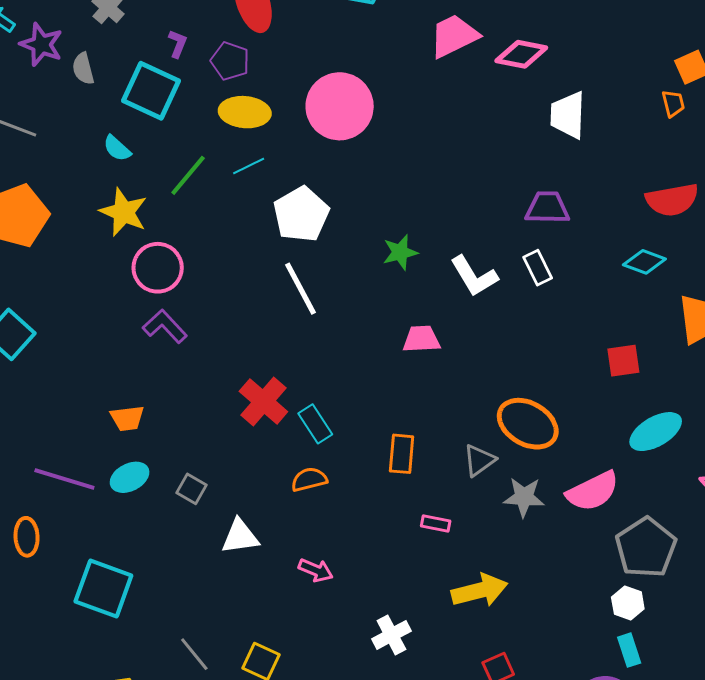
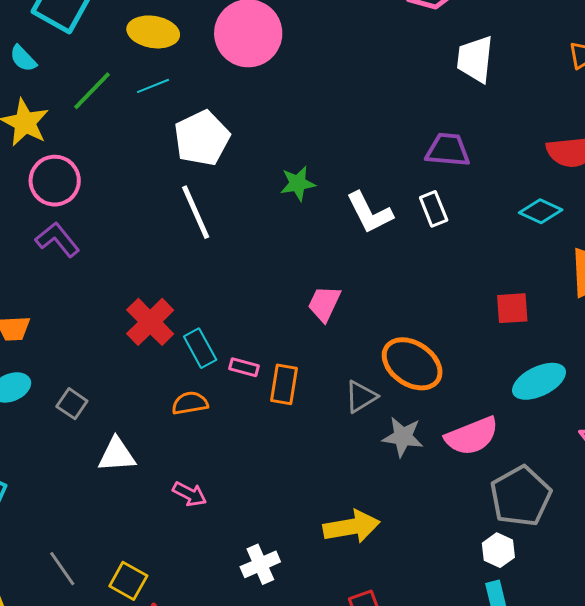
pink trapezoid: (421, 339) -> (324, 304), moved, turned -66
pink rectangle: (436, 524) -> (244, 367), moved

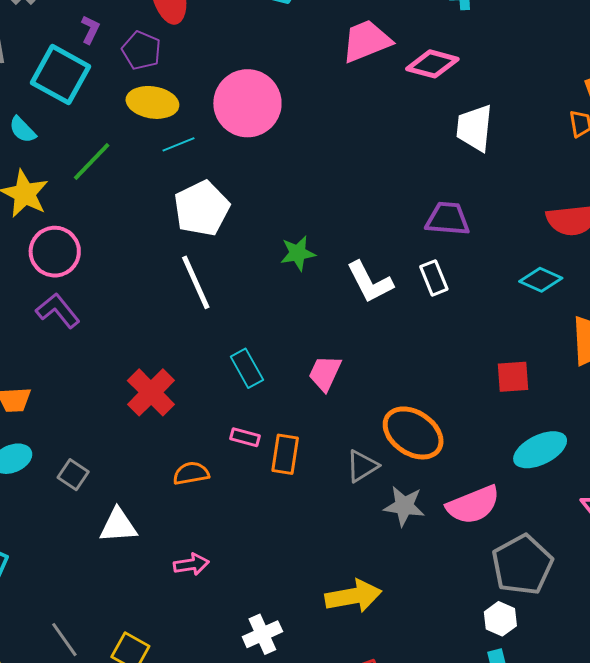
cyan line: (153, 86) -> (179, 144), moved
cyan rectangle: (200, 348) -> (247, 368), moved
pink arrow: (190, 494) -> (191, 564), turned -36

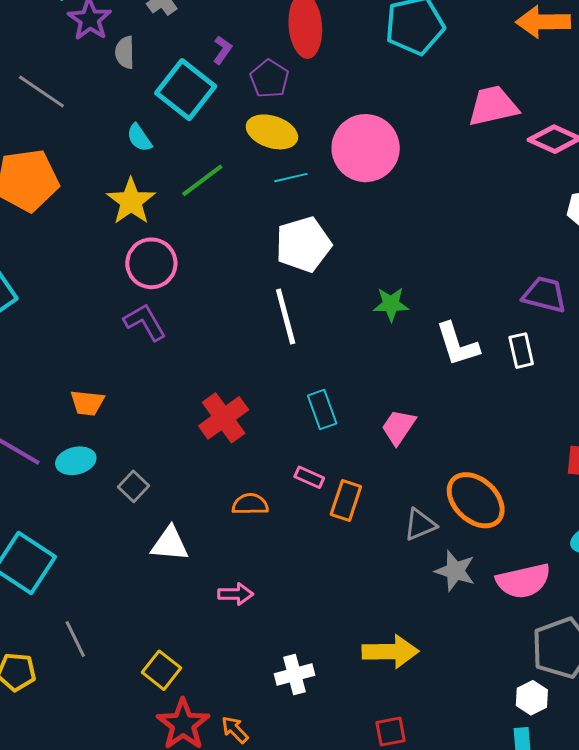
gray line: (64, 640) -> (75, 639), moved

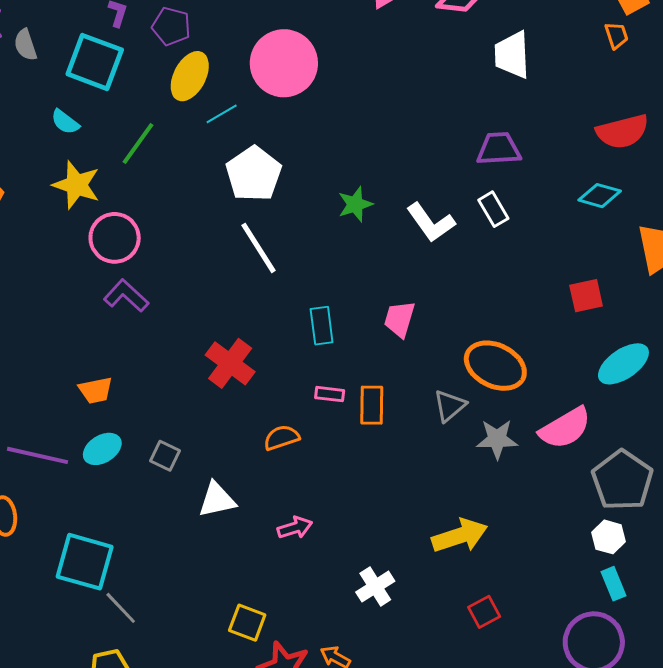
yellow ellipse: (272, 132) -> (190, 76), turned -63
cyan rectangle: (322, 410) -> (322, 326), turned 30
gray line: (75, 639) -> (121, 608), moved

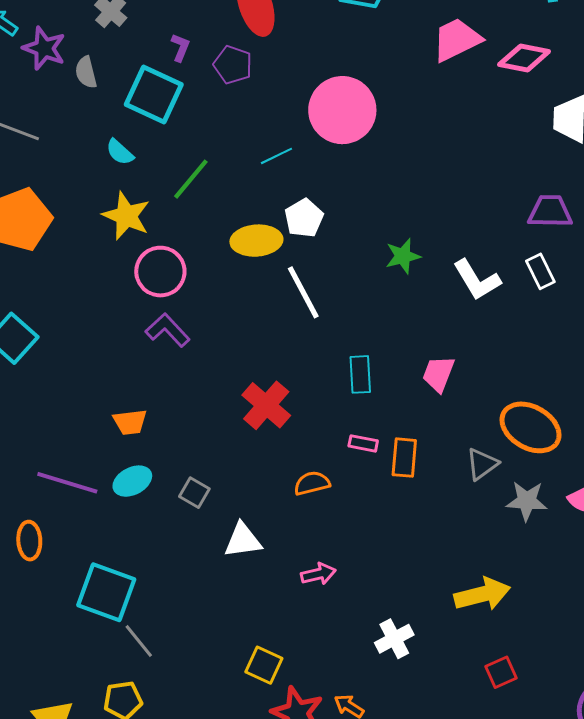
yellow ellipse: (190, 76) -> (256, 241), moved, turned 54
white pentagon: (254, 174) -> (304, 218), size x0.7

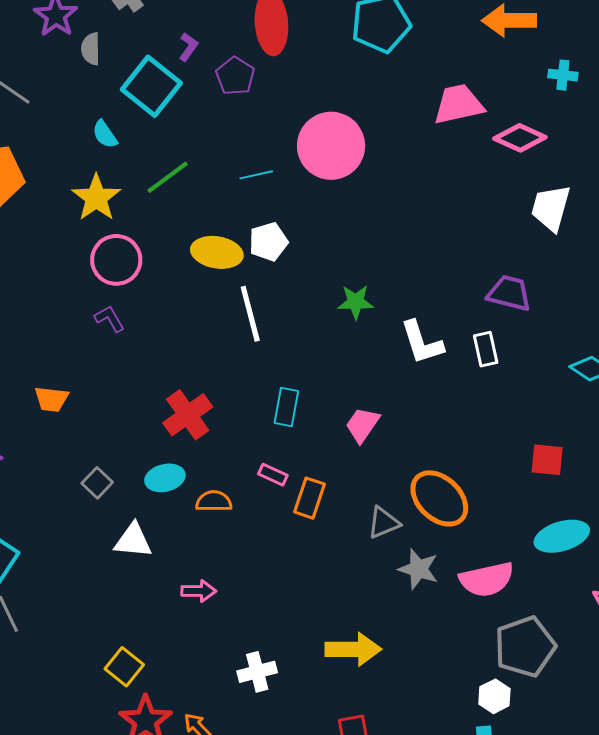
purple L-shape: (168, 330) -> (109, 319), size x0.7
cyan ellipse: (132, 481) -> (165, 478), moved

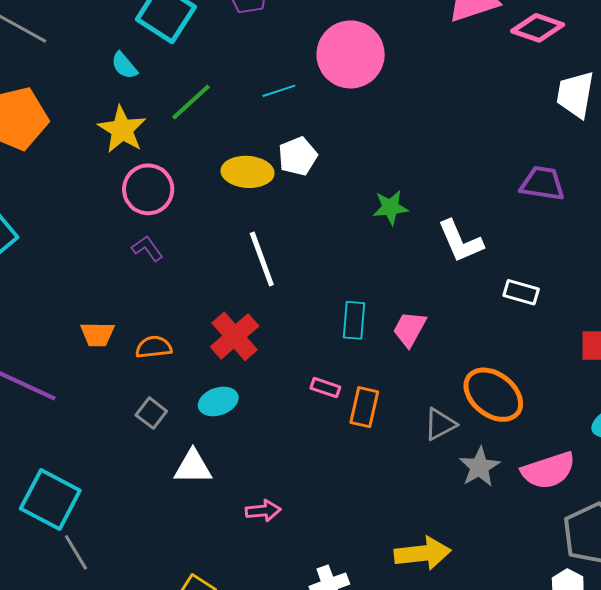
white line: (250, 314) -> (262, 259), moved
white rectangle: (486, 349) -> (521, 292), moved, turned -56
cyan rectangle: (286, 407) -> (354, 320), moved
orange semicircle: (214, 501) -> (154, 347), moved
gray star: (418, 569) -> (479, 467), turned 30

